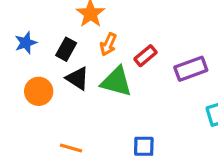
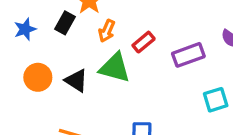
black rectangle: (66, 49) -> (65, 23), moved
black triangle: (78, 78) -> (76, 81), moved

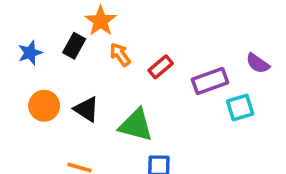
orange arrow: (107, 31) -> (120, 55), turned 120
green triangle: (115, 68) -> (136, 125), moved
cyan square: (216, 100) -> (240, 107), moved

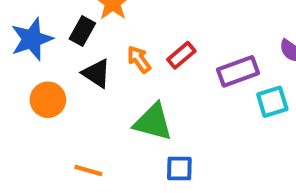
blue star: (30, 53) -> (32, 39), size x1.5
orange arrow: (120, 55) -> (139, 59), moved
black triangle: (86, 109) -> (96, 73), moved

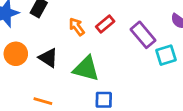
purple rectangle: (238, 71) -> (143, 35), turned 70
black triangle: (96, 73) -> (48, 58), moved

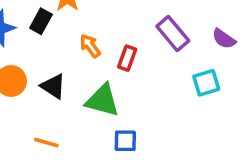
red rectangle: (105, 24) -> (127, 58), moved, turned -30
purple rectangle: (143, 35) -> (173, 34), moved

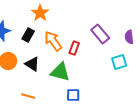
black rectangle: (41, 21) -> (28, 35), moved
purple semicircle: (224, 39) -> (129, 37), turned 48
orange arrow: (90, 46) -> (53, 41), size x1.5

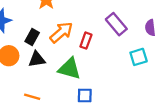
black rectangle: (28, 35) -> (32, 37), moved
orange arrow: (53, 41) -> (61, 32), turned 85
black triangle: (32, 64) -> (37, 59), turned -42

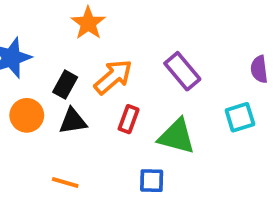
purple rectangle: (116, 24) -> (182, 71), moved
red rectangle: (86, 41) -> (129, 119), moved
green triangle: (70, 69) -> (177, 136), moved

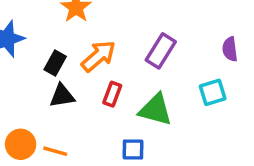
purple rectangle: (182, 71) -> (161, 51), turned 72
orange circle: (27, 115) -> (21, 144), moved

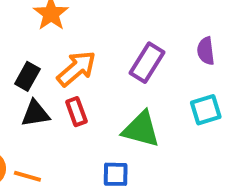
purple semicircle: (230, 49) -> (206, 51), moved
red rectangle: (112, 94) -> (76, 112), moved, turned -40

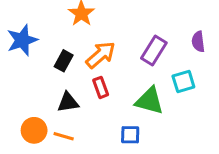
cyan square: (206, 110) -> (183, 82), moved
black triangle: (35, 114) -> (68, 102), moved

